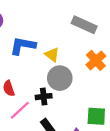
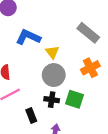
black cross: (44, 97) -> (52, 100), moved
green square: (96, 116) -> (74, 99), moved

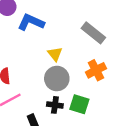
blue L-shape: (28, 37) -> (31, 22), moved

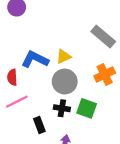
blue L-shape: (31, 22) -> (35, 59), moved
yellow triangle: (55, 54) -> (64, 57), turned 42

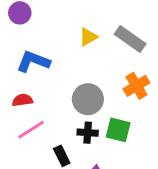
yellow triangle: (64, 57) -> (88, 37), moved
blue L-shape: (35, 59) -> (33, 61), moved
red semicircle: (12, 77) -> (22, 100), turned 91

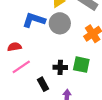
blue L-shape: (33, 61) -> (34, 20), moved
gray circle: (88, 99) -> (60, 23), moved

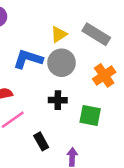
black cross: (60, 67) -> (58, 100), moved

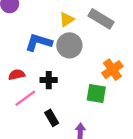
orange cross: (104, 75) -> (112, 70), moved
black cross: (58, 100) -> (49, 80), moved

